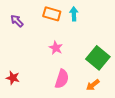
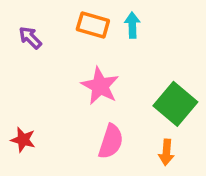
pink star: (56, 48) -> (100, 86), size x1.5
orange arrow: (93, 85) -> (166, 152), turned -48

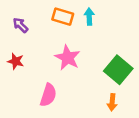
red star: (23, 140) -> (16, 61), moved
pink semicircle: (111, 142) -> (48, 95), moved

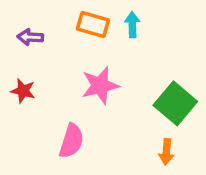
purple arrow: (20, 25) -> (30, 37), turned -42
pink star: (68, 58) -> (100, 85), turned 30

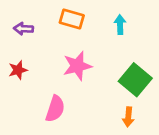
cyan arrow: (132, 25) -> (120, 25), moved
red star: (23, 91) -> (18, 70), turned -30

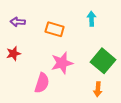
orange rectangle: (72, 19) -> (55, 29), moved
pink star: (77, 66) -> (62, 63), moved

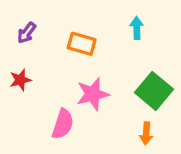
purple arrow: (18, 22) -> (27, 33), turned -56

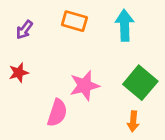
cyan arrow: (137, 28) -> (125, 25), size x1.5
orange rectangle: (82, 44) -> (74, 21), moved

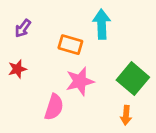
orange rectangle: (74, 21) -> (70, 45), moved
cyan arrow: (125, 25) -> (102, 24), moved

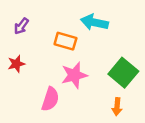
cyan arrow: (102, 24) -> (94, 22), turned -76

